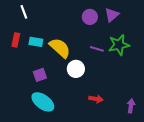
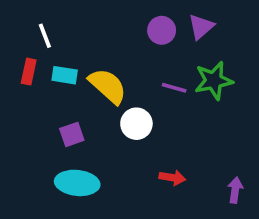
white line: (24, 12) -> (45, 36), moved
cyan ellipse: (43, 102) -> (77, 183), turned -30

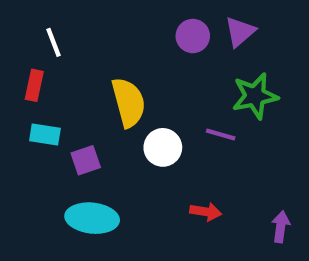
cyan rectangle: (65, 75) -> (45, 135), moved
yellow semicircle: (108, 86) -> (129, 102), turned 33
purple line: (174, 88) -> (221, 135), moved

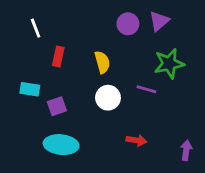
red rectangle: (34, 85) -> (58, 57), moved
yellow semicircle: (129, 102) -> (102, 62), moved, size x0.7

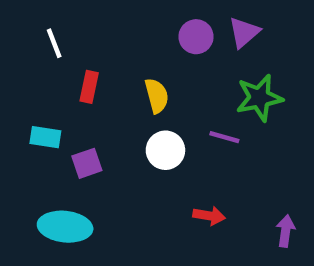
cyan ellipse: (61, 145) -> (65, 227), moved

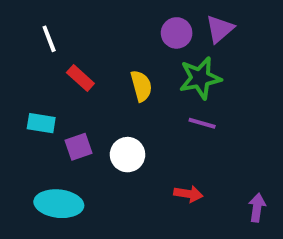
red rectangle: (89, 87) -> (80, 78), turned -60
green star: (259, 98) -> (200, 78), moved
white circle: (165, 150) -> (128, 155), moved

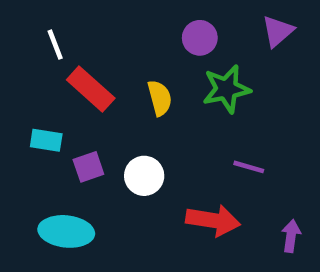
purple triangle: (220, 29) -> (278, 31), moved
red rectangle: (80, 78) -> (91, 89), size x1.5
purple line: (202, 123) -> (249, 167), moved
red arrow: (188, 194) -> (213, 220), size x1.6

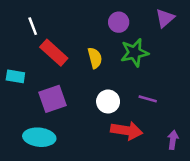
cyan rectangle: (46, 140) -> (15, 76), moved
purple square: (88, 167) -> (53, 99), size x1.5
white circle: (144, 176) -> (108, 102), moved

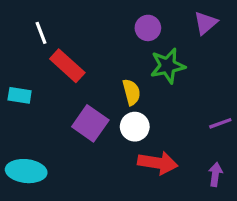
yellow semicircle: (95, 58) -> (131, 92), moved
purple square: (53, 99) -> (90, 123), moved, turned -36
purple line: (148, 99) -> (220, 123), moved, turned -36
cyan ellipse: (39, 137) -> (26, 171), moved

